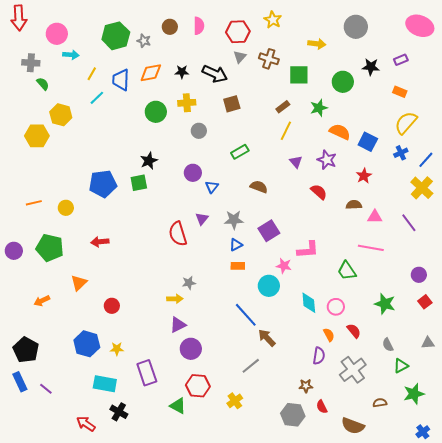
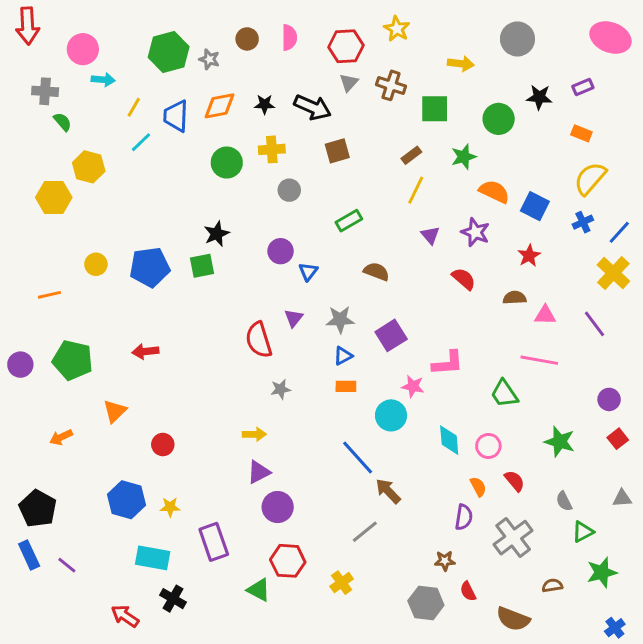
yellow circle: (66, 208) -> (96, 264), moved
gray star: (189, 283) -> (281, 389), moved

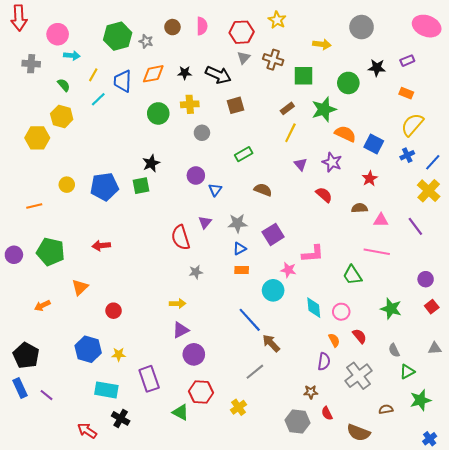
green semicircle: (62, 122) -> (64, 85), moved
green star: (464, 157) -> (324, 109), size x1.4

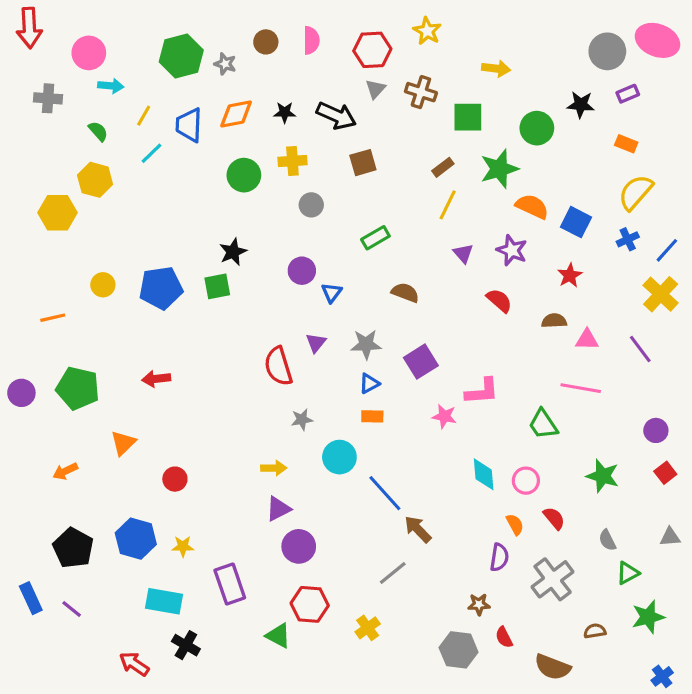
gray circle: (362, 27) -> (607, 51), moved
cyan circle: (273, 290) -> (339, 457), moved
black pentagon: (26, 355) -> (73, 548), moved

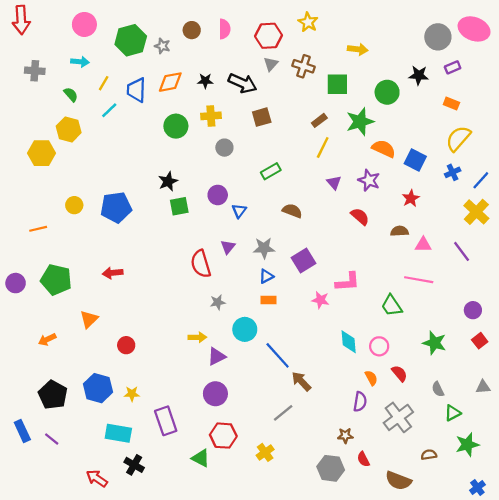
pink circle: (89, 53) -> (84, 24), moved
green square: (217, 286) -> (179, 206), moved
purple triangle: (278, 509) -> (217, 356), moved

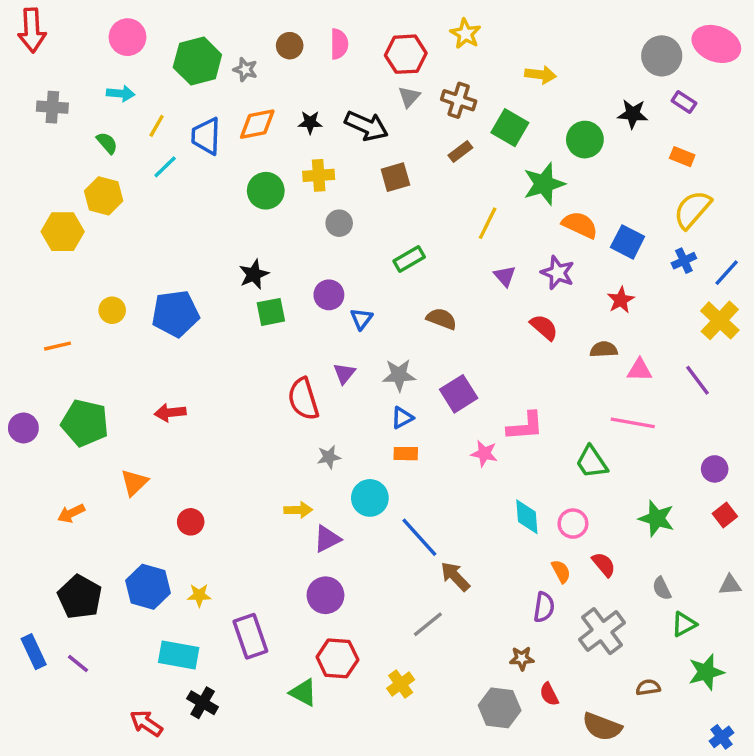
purple rectangle: (453, 67) -> (684, 102), turned 56
green square: (337, 84) -> (510, 128), turned 30
brown rectangle: (319, 120) -> (460, 151), moved

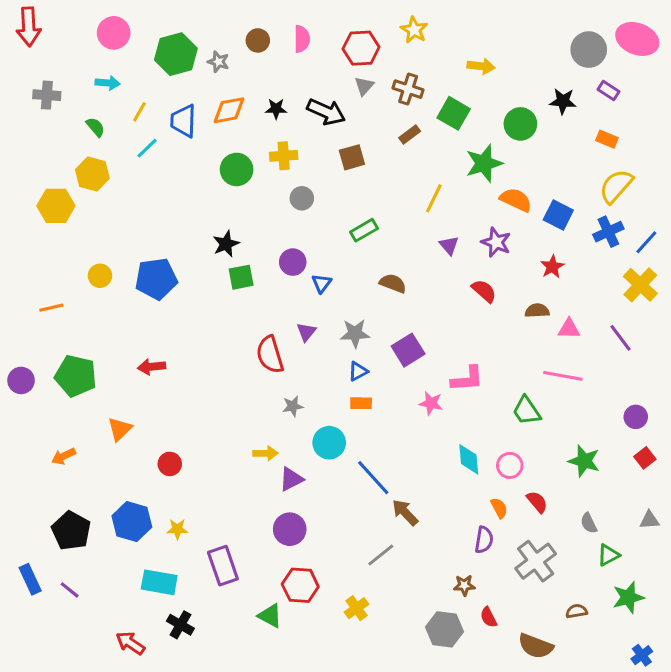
blue cross: (684, 261) -> (608, 232), size x1.4

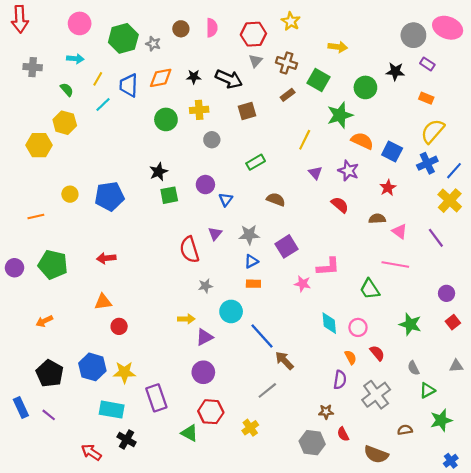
pink triangle: (569, 329) -> (400, 231), turned 35
orange triangle: (120, 429) -> (103, 302), moved, turned 36
yellow star: (177, 529) -> (124, 372), size x1.5

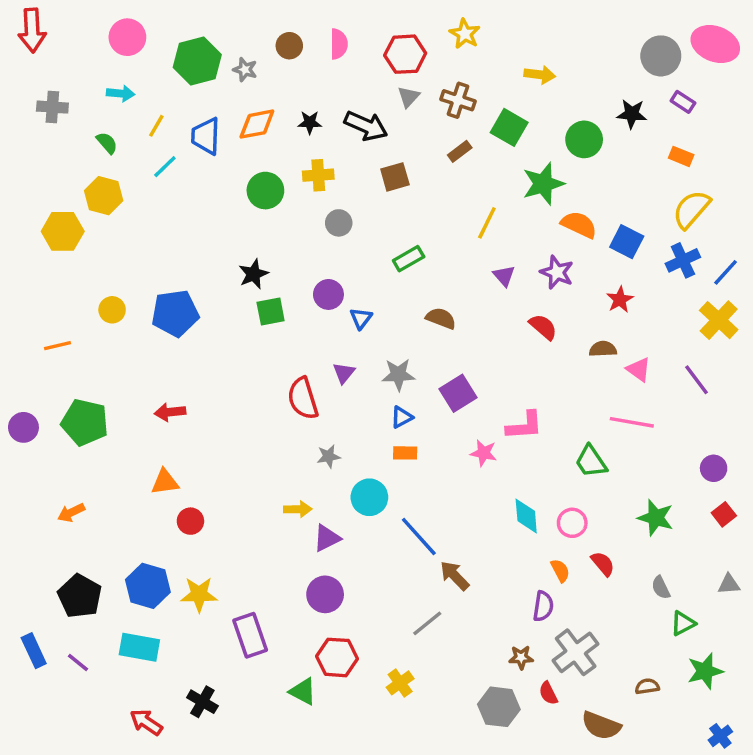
gray cross: (376, 395) -> (576, 652), moved
cyan rectangle: (112, 410) -> (139, 647), moved

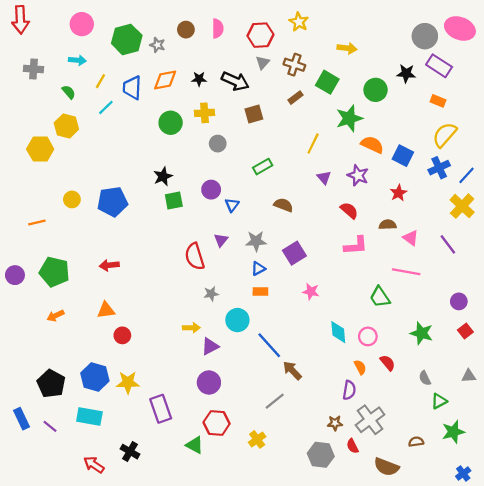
purple rectangle: (683, 102) -> (439, 66), size x1.6
pink L-shape: (524, 426) -> (356, 245), moved
orange arrow: (71, 513) -> (55, 316), moved

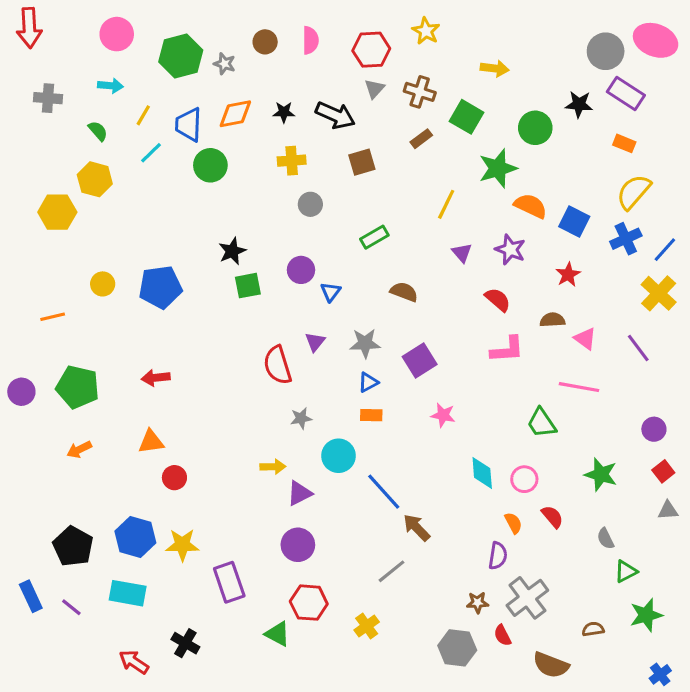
green circle: (171, 123) -> (210, 165), moved
gray triangle: (469, 376) -> (668, 510), moved

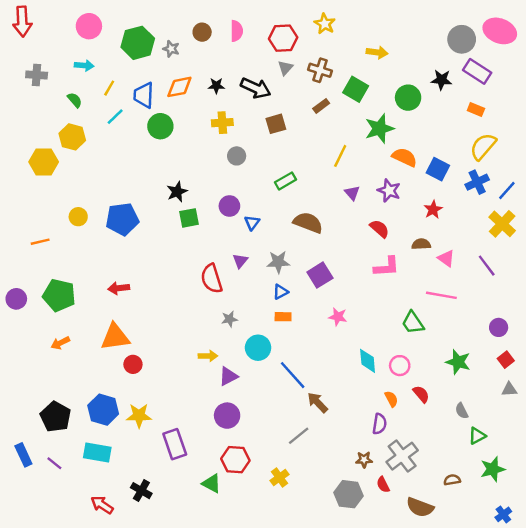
brown semicircle: (404, 292) -> (308, 223), size x1.4
orange triangle: (151, 442) -> (115, 337), size x1.5

